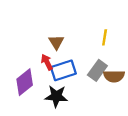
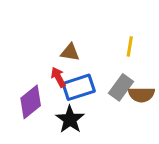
brown triangle: (56, 42) -> (70, 52), turned -49
black star: (56, 96) -> (70, 119), turned 30

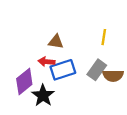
red arrow: (58, 77) -> (47, 62), turned -56
black star: (70, 119) -> (43, 95), moved

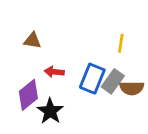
brown triangle: (56, 42) -> (32, 40), moved
blue rectangle: (63, 70) -> (92, 79), moved, turned -50

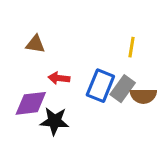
purple diamond: (28, 95) -> (31, 103), turned 32
black star: (50, 111) -> (55, 121), turned -30

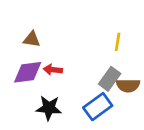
blue rectangle: (100, 86) -> (98, 107), moved, turned 32
purple diamond: (31, 103) -> (28, 72), moved

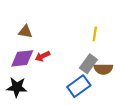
red arrow: (53, 70) -> (42, 56), turned -32
black star: (49, 108) -> (17, 87), moved

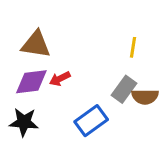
brown triangle: (25, 32) -> (36, 44), size x1.5
blue rectangle: (79, 86) -> (91, 121), moved

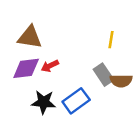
gray rectangle: (124, 89) -> (104, 75), turned -70
black star: (24, 122) -> (44, 102), moved

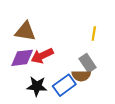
red arrow: (50, 66) -> (42, 56), size x1.5
brown semicircle: (121, 81) -> (81, 76), moved

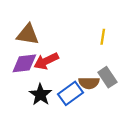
gray rectangle: (88, 63) -> (107, 77), moved
black star: (37, 86) -> (40, 95), turned 30

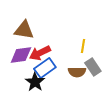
yellow line: (103, 37) -> (83, 46), moved
blue rectangle: (70, 93) -> (45, 68), moved

